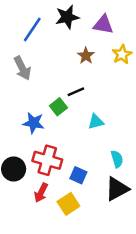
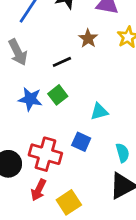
black line: (76, 92) -> (62, 62), moved
blue star: (34, 123) -> (30, 99), moved
blue square: (78, 175) -> (81, 142), moved

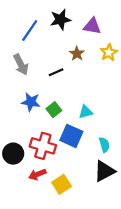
green square: (58, 95) -> (54, 110), moved
blue square: (81, 142) -> (71, 136), size x1.5
red arrow: (39, 190) -> (37, 174), turned 42

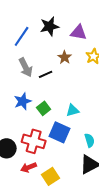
gray arrow: (21, 65) -> (26, 67), moved
blue star: (31, 102) -> (23, 101), turned -30

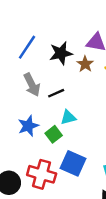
black star: (50, 26) -> (61, 53), moved
brown star: (65, 57) -> (85, 64), moved
cyan triangle: (73, 110) -> (68, 117), moved

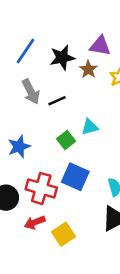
cyan triangle: (68, 117) -> (90, 127), moved
blue star: (28, 126) -> (19, 147), moved
green square: (54, 134) -> (66, 140), moved

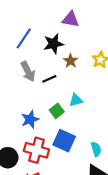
purple triangle: (100, 46) -> (71, 19), moved
brown star: (88, 69) -> (71, 61), moved
blue star: (19, 147) -> (30, 119), moved

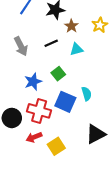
gray arrow: (28, 71) -> (21, 46), moved
cyan triangle: (76, 100) -> (76, 49), moved
cyan semicircle: (96, 149) -> (87, 94), moved

